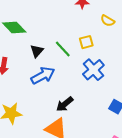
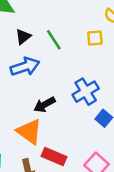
yellow square: (86, 42) -> (95, 38), moved
blue cross: (93, 70) -> (86, 92), moved

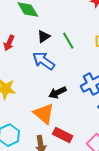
blue arrow: (25, 67) -> (44, 61), turned -130

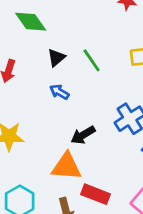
blue arrow: (44, 61) -> (59, 92), size x0.6
orange triangle: (44, 114) -> (66, 166), turned -30

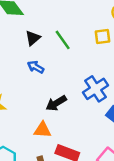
orange triangle: (66, 166) -> (42, 130), size x0.7

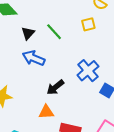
blue arrow: (36, 67) -> (34, 58), size x1.5

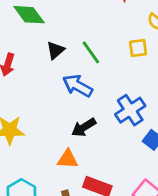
blue arrow: (34, 58) -> (78, 86), moved

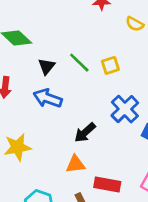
yellow square: (138, 48) -> (110, 65), moved
blue arrow: (78, 86) -> (48, 98), moved

